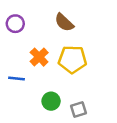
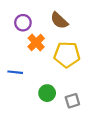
purple circle: (15, 24) -> (23, 23), moved
orange cross: (39, 57) -> (36, 42), moved

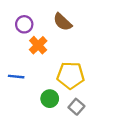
yellow pentagon: (67, 55) -> (71, 75), moved
gray square: (72, 101) -> (76, 107), turned -32

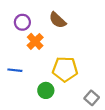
gray square: (76, 107) -> (92, 98), moved

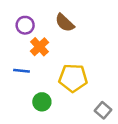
blue line: (15, 70) -> (22, 71), moved
green circle: (46, 90) -> (42, 102), moved

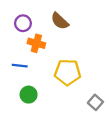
orange cross: (40, 47) -> (36, 43), turned -30
green circle: (42, 102) -> (29, 95), moved

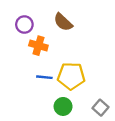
blue line: (20, 66) -> (44, 77), moved
green circle: (29, 95) -> (63, 106), moved

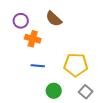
yellow pentagon: (71, 76) -> (76, 65), moved

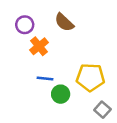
orange cross: (33, 39) -> (39, 46), turned 35
green circle: (54, 91) -> (61, 94), moved

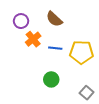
yellow pentagon: (90, 77) -> (81, 52), moved
blue line: (45, 79) -> (55, 48), moved

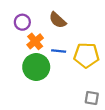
green circle: (51, 79) -> (36, 67), moved, size x1.6
gray square: (87, 93) -> (92, 98), turned -32

